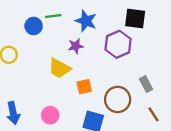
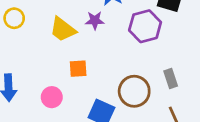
yellow trapezoid: (59, 68) -> (63, 29), moved
orange square: (84, 87) -> (78, 69), moved

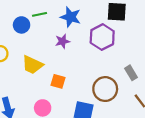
yellow trapezoid: (63, 29) -> (32, 65), moved
orange square: (78, 69) -> (58, 81), turned 32

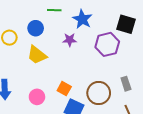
blue circle: (22, 25) -> (36, 28), moved
orange square: (58, 81) -> (64, 89), moved

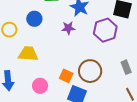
yellow trapezoid: (37, 55) -> (28, 54), moved, turned 150
brown circle: (99, 93) -> (90, 71), moved

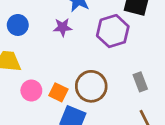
blue circle: (34, 19) -> (18, 25), moved
pink circle: (40, 86) -> (31, 91), moved

